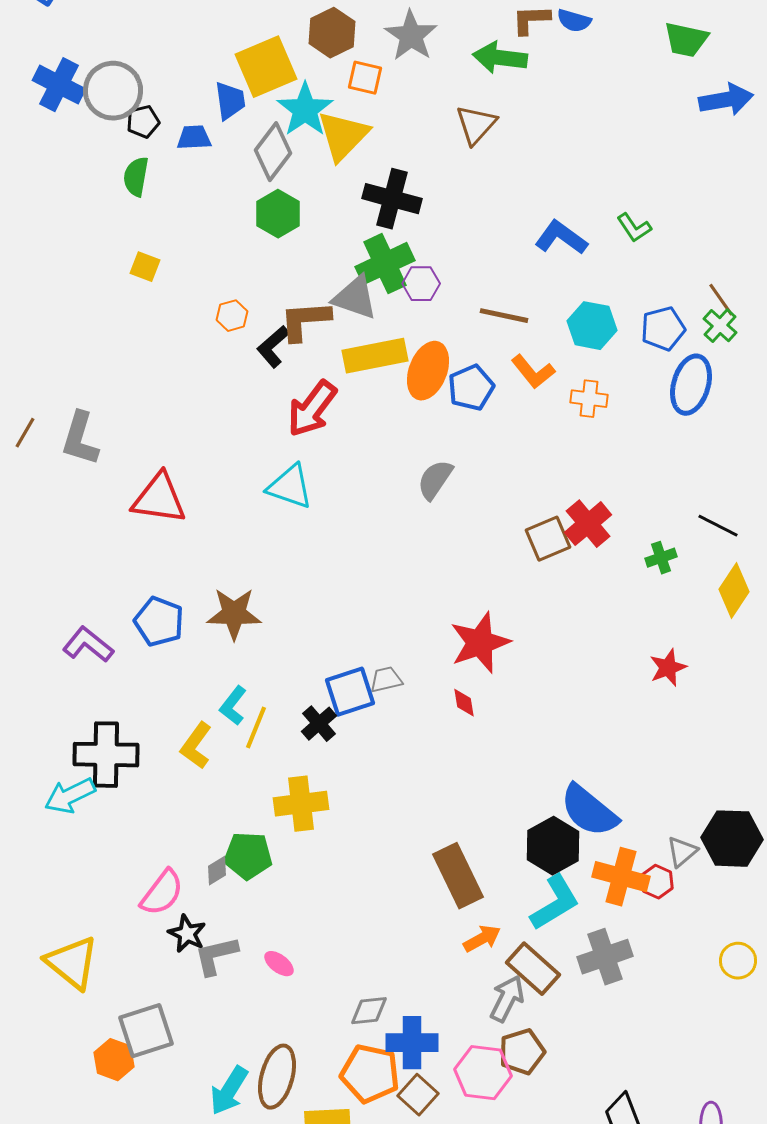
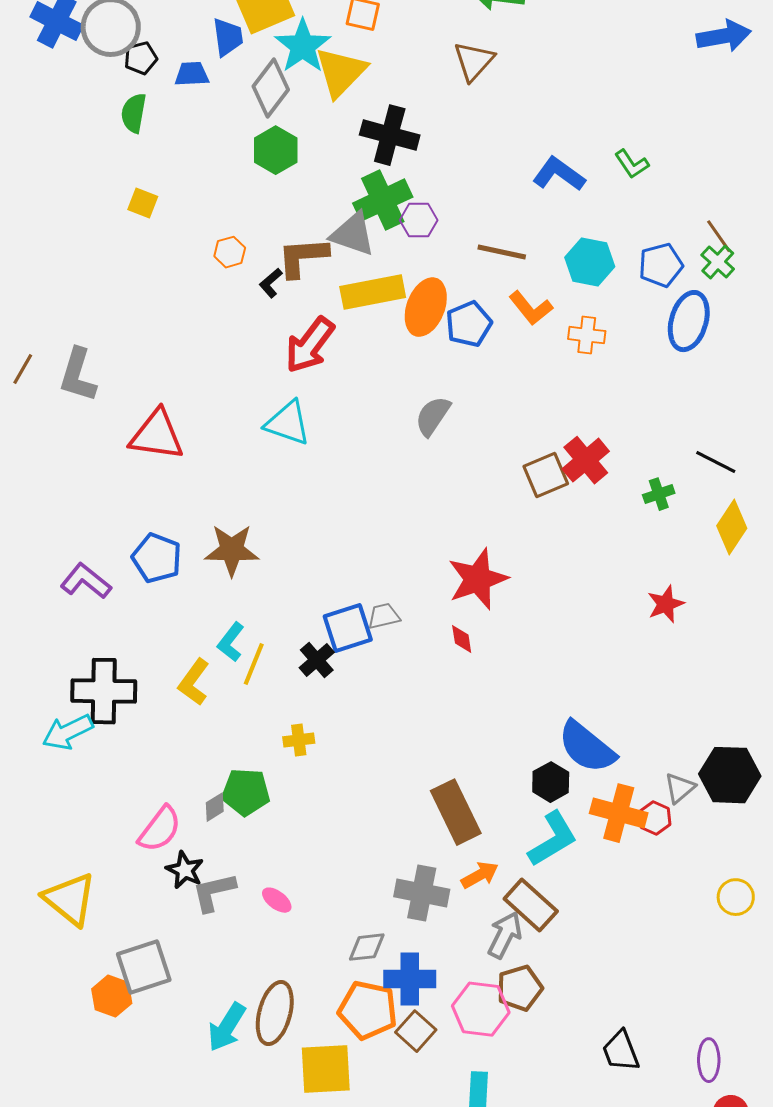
black L-shape: (273, 347) -> (271, 283), size x0.7
yellow cross: (301, 804) -> (299, 740), size x0.6
black hexagon: (553, 846) -> (551, 782), size x0.7
gray cross: (605, 957) -> (422, 893), moved, turned 30

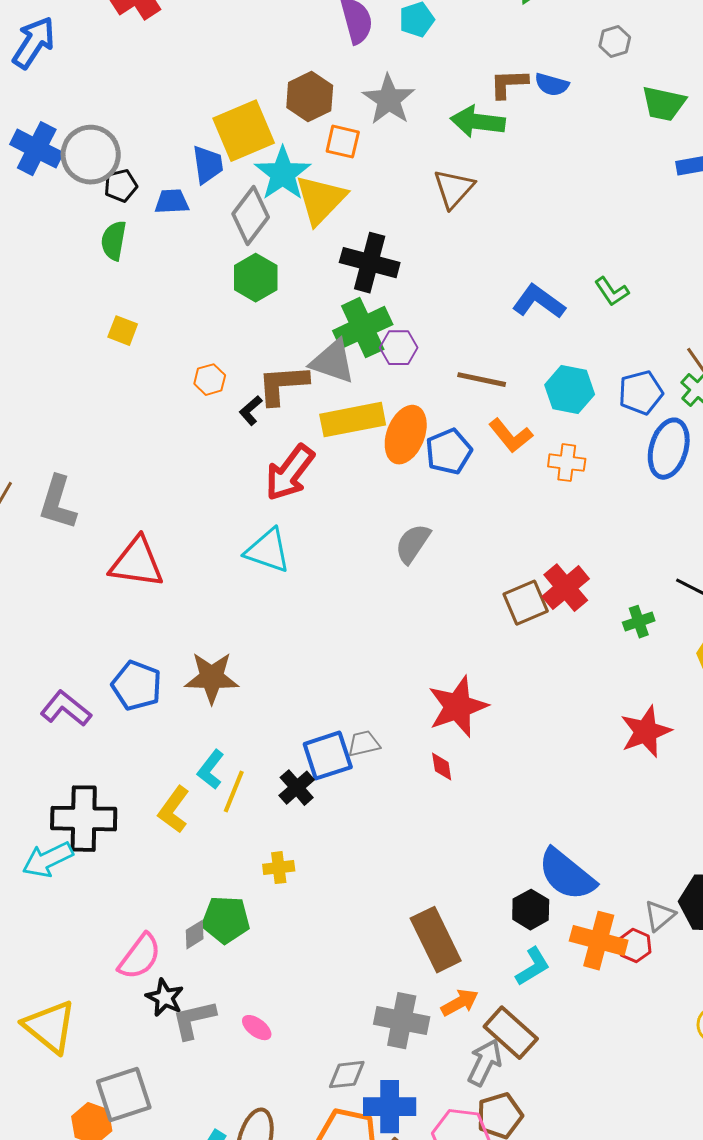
red star: (666, 604) -> (646, 732), size x1.4
cyan L-shape: (553, 839) -> (533, 967), size x0.7

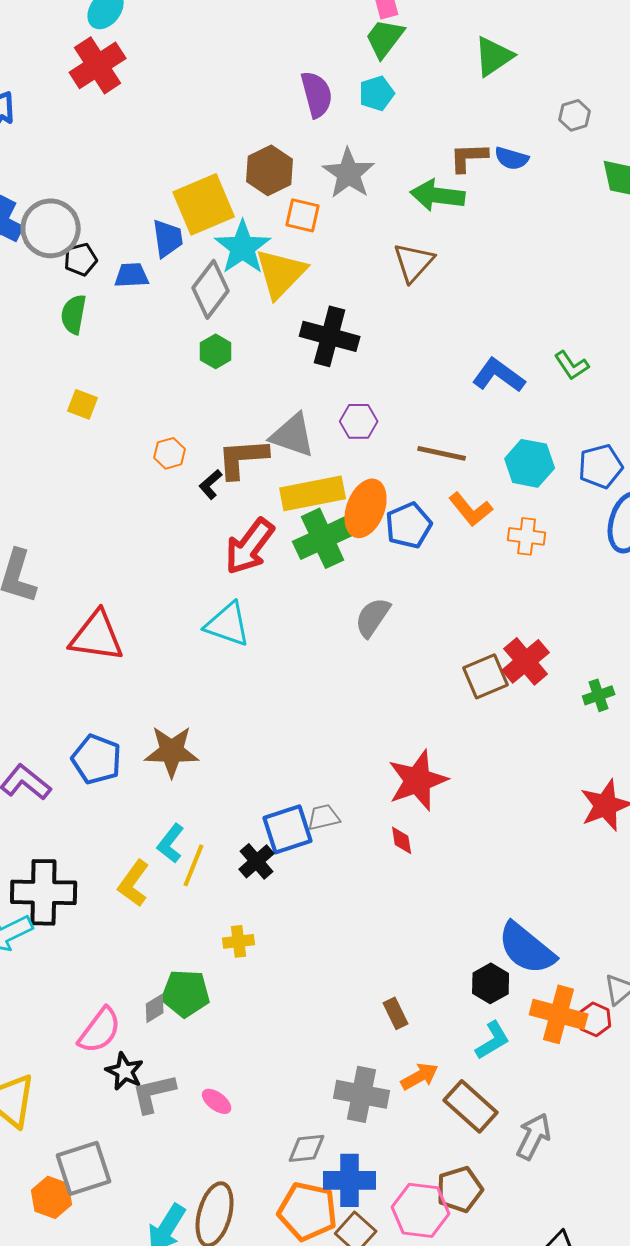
green hexagon: (256, 278) -> (216, 351), size x0.7
green cross: (363, 328) -> (323, 538), moved
brown rectangle: (436, 940) -> (396, 1013), size x0.5
gray arrow: (485, 1063) -> (534, 1136), moved

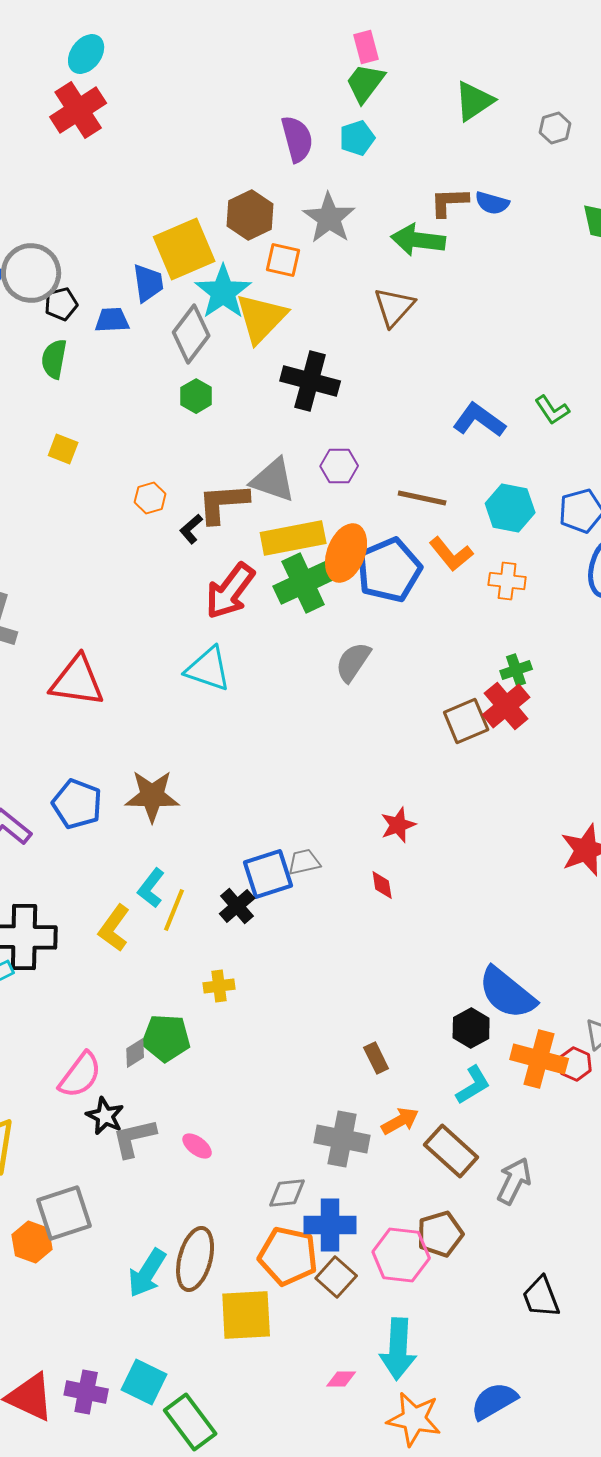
gray hexagon: (575, 115) -> (555, 128), moved
blue pentagon: (409, 525) -> (389, 570), size x1.4
green cross: (599, 695) -> (516, 670), moved
red star: (418, 780) -> (398, 825), size x0.6

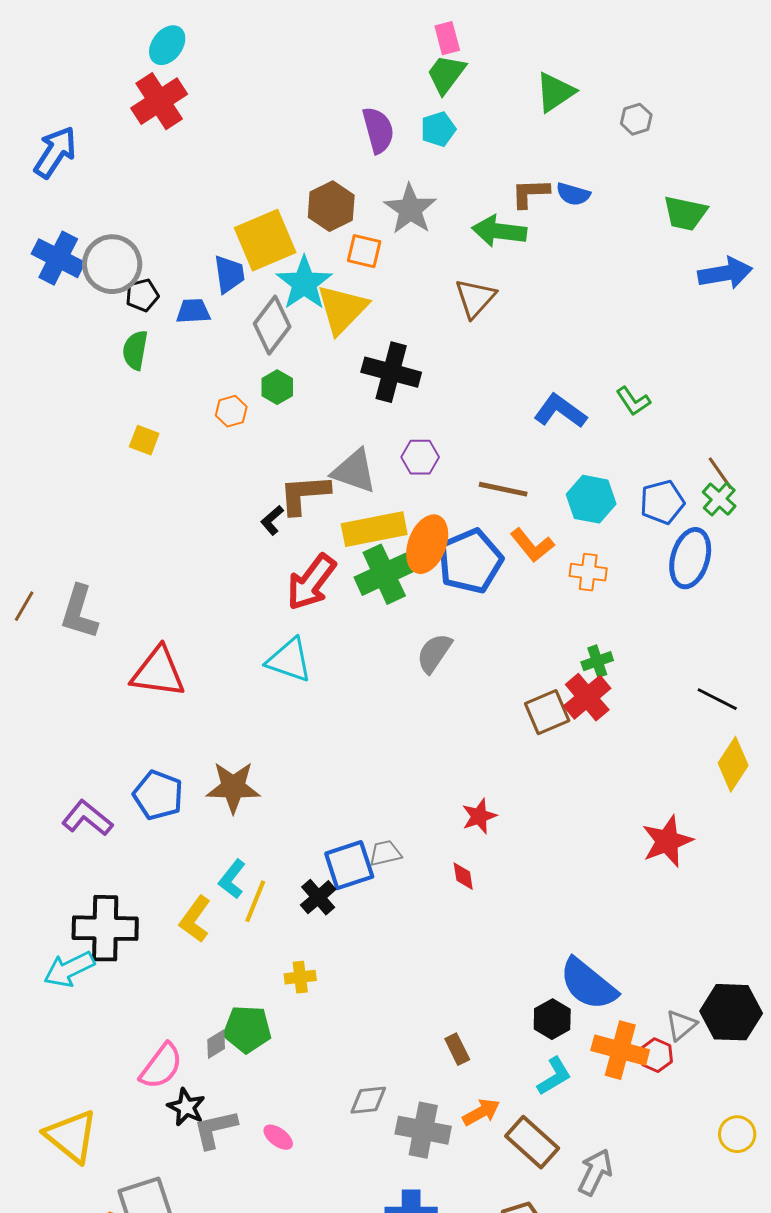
orange hexagon: (150, 498) -> (231, 411), moved
gray diamond: (287, 1193) -> (368, 1100), moved

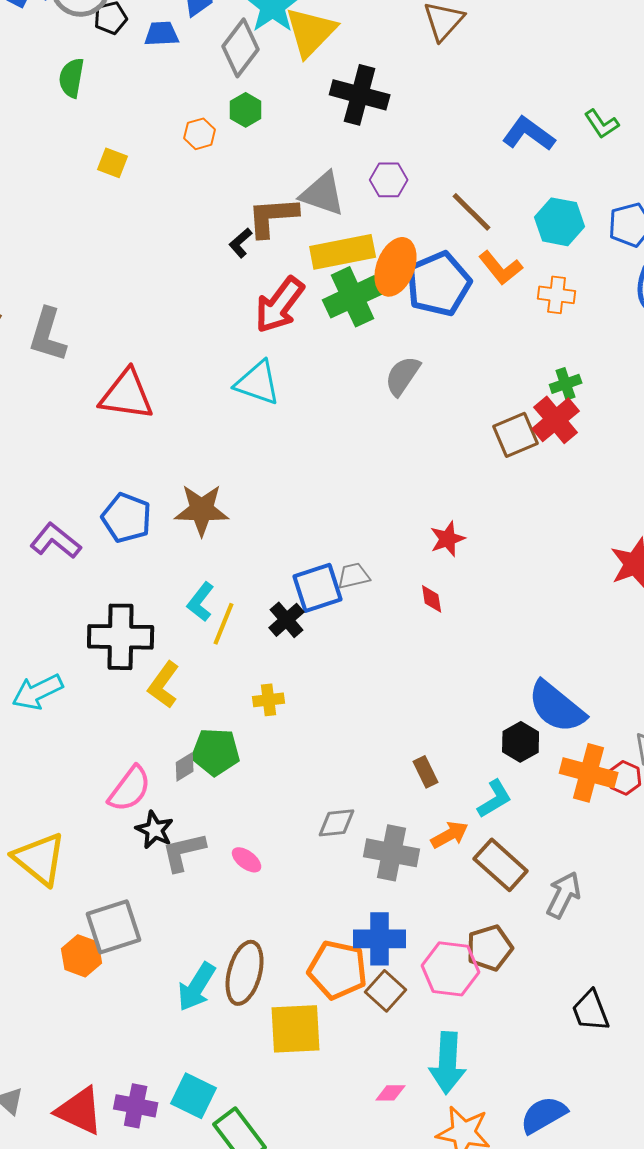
green semicircle: (135, 350) -> (72, 78), moved
brown line: (503, 489) -> (472, 212), turned 33
yellow L-shape: (195, 919) -> (164, 685), moved
black cross: (105, 928) -> (121, 637), moved
cyan L-shape: (554, 1076) -> (495, 799), moved

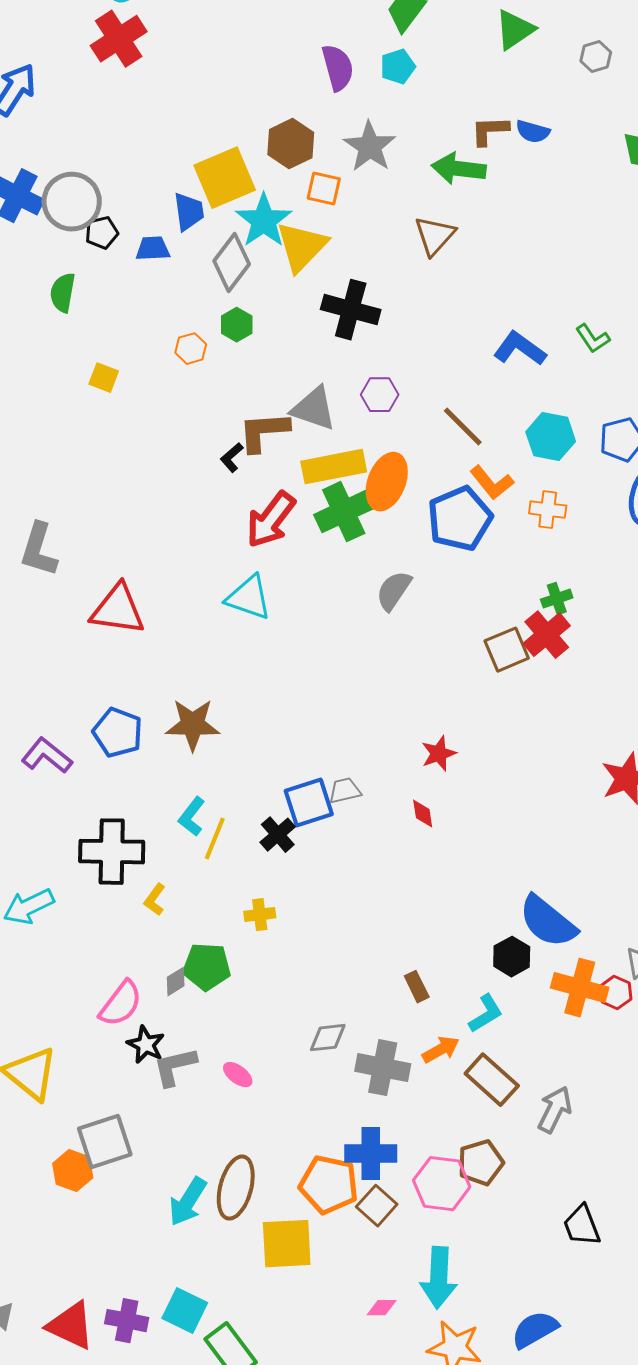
blue pentagon: (439, 284) -> (460, 519), moved
yellow L-shape: (164, 685) -> (155, 900), size x0.7

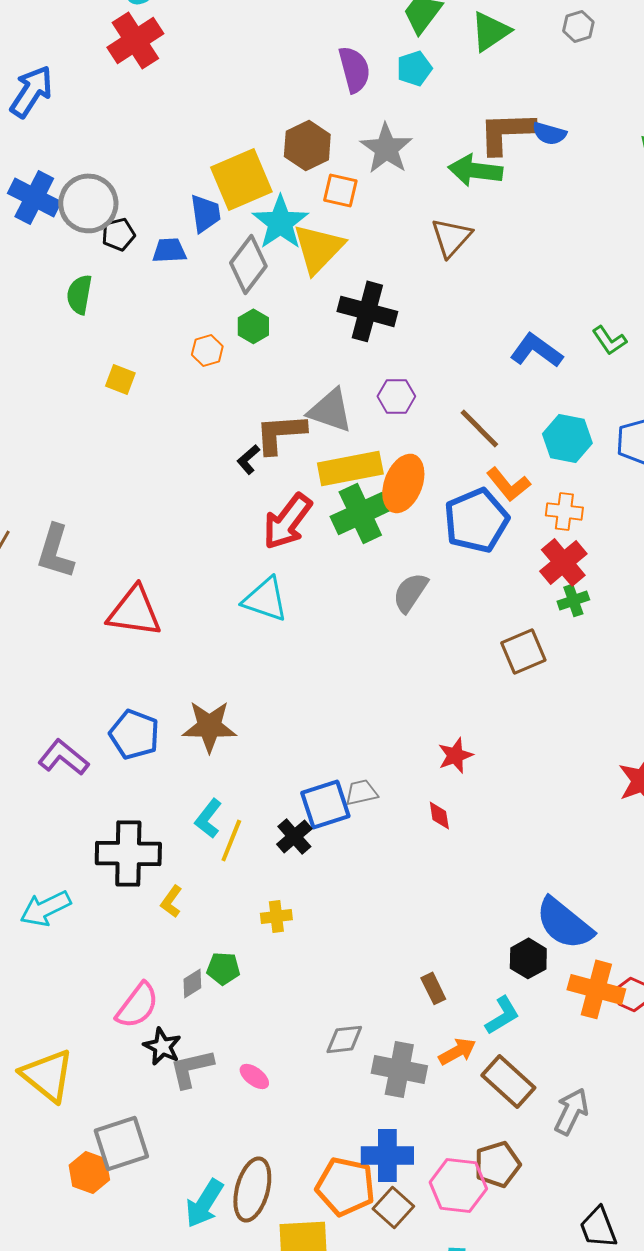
green triangle: (515, 30) -> (490, 31), moved
gray hexagon: (596, 57) -> (578, 26), moved
brown L-shape: (490, 131) -> (506, 132), size x1.5
red cross: (547, 635) -> (563, 562), moved
green pentagon: (207, 967) -> (223, 968), size x0.7

